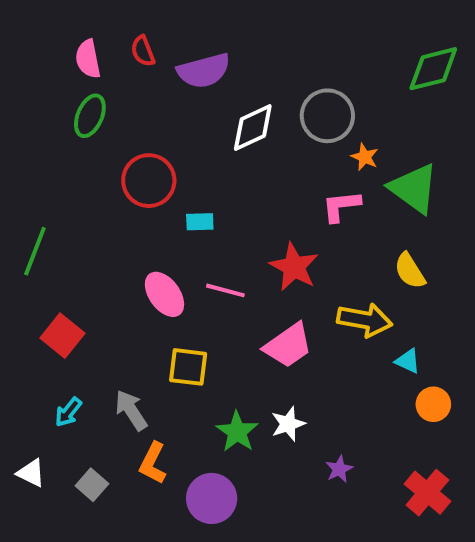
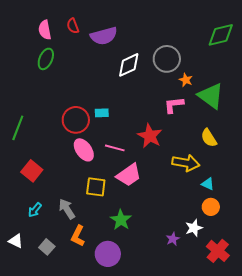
red circle: (149, 181) -> (76, 120), moved
pink trapezoid: (288, 345) -> (129, 175), moved
orange circle: (433, 404) -> (211, 207), moved
white star: (288, 424) -> (194, 228), moved

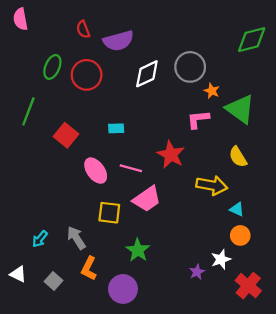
pink semicircle: (45, 30) -> (20, 19), moved
red circle: (76, 120) -> (87, 75), moved
green line: (18, 128) -> (28, 111), moved
red square: (32, 171) -> (66, 135), moved

